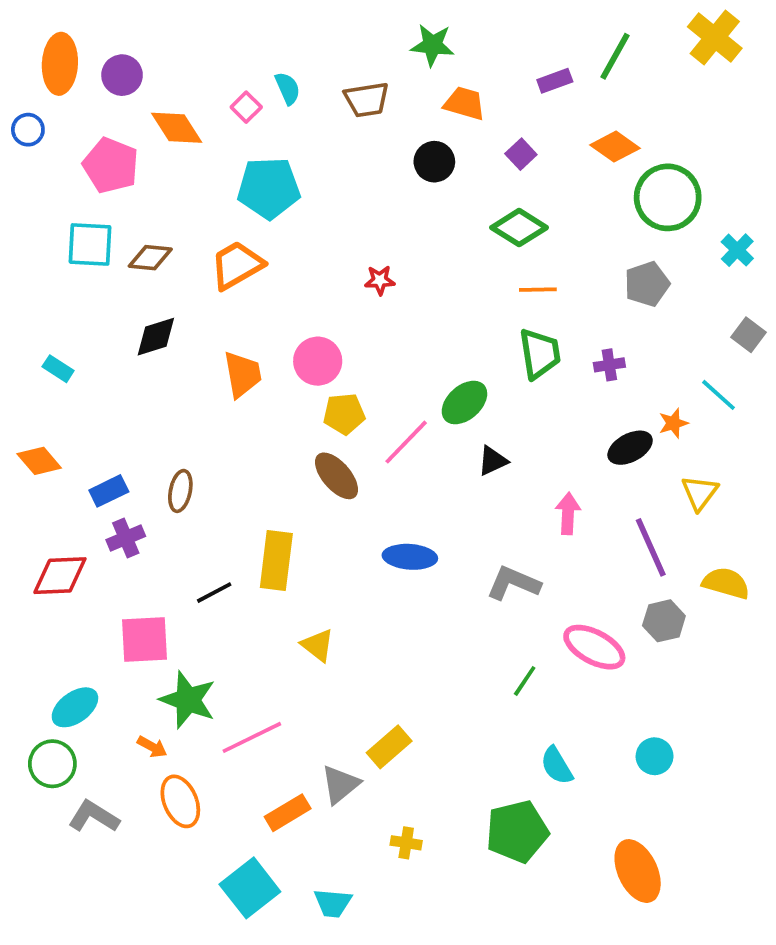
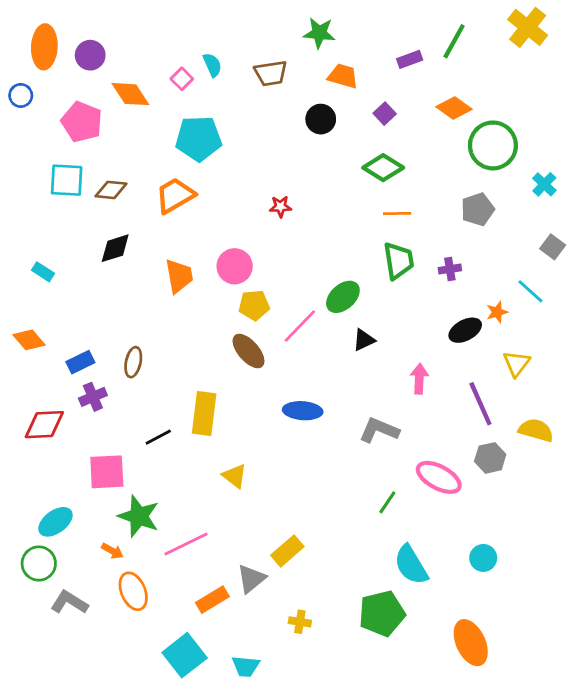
cyan semicircle: (557, 766) -> (411, 565), size x1.4

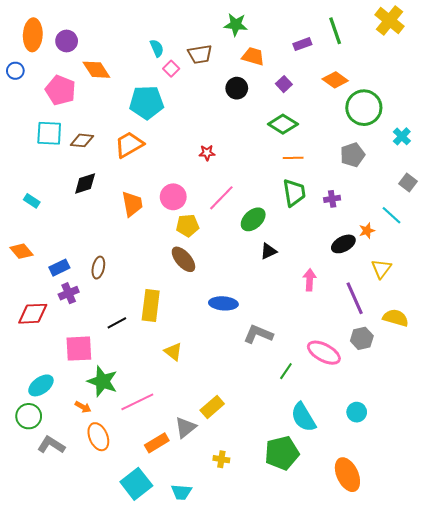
green line: (454, 41) -> (335, 31), turned -48
pink square: (182, 79) -> (171, 69), moved
pink line: (300, 326) -> (221, 198), moved
gray L-shape: (379, 430) -> (258, 334), moved

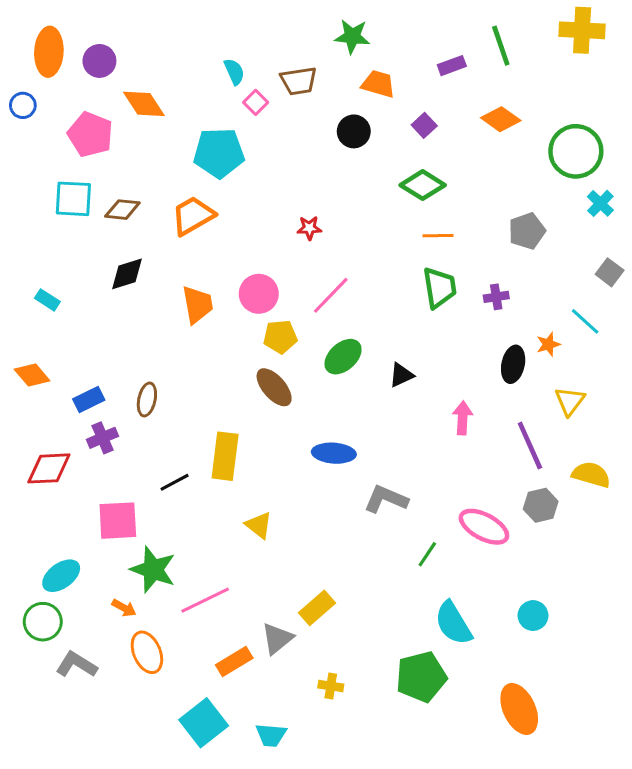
yellow cross: (389, 20) -> (582, 30), turned -36
green circle: (364, 108) -> (576, 151), moved
green ellipse: (253, 219) -> (343, 357), moved
black ellipse: (343, 244) -> (513, 364), turned -50

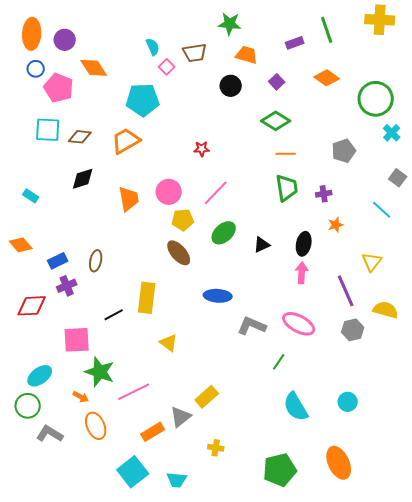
blue circle: (23, 105) -> (36, 69), moved
orange star: (548, 344) -> (336, 225), moved
black ellipse: (513, 364) -> (304, 244), moved
pink ellipse: (484, 527) -> (299, 324), moved
green pentagon: (421, 677) -> (280, 470), moved

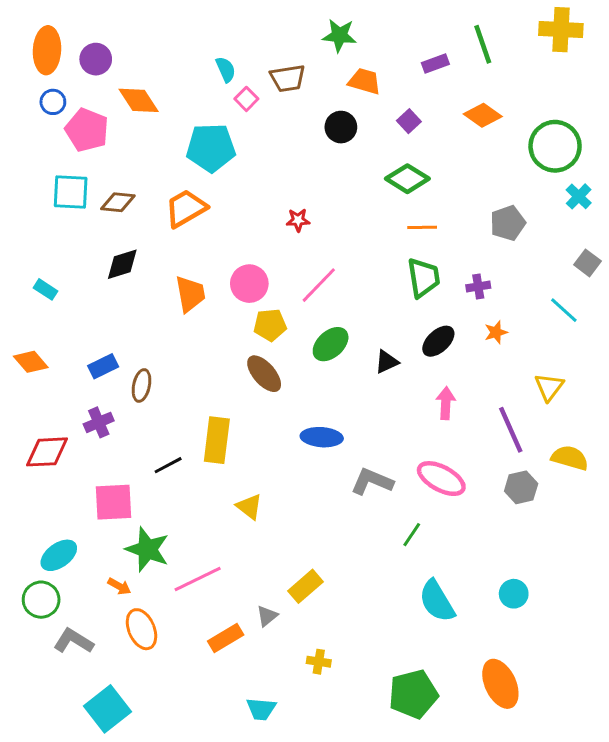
black ellipse: (304, 244) -> (438, 341), moved, turned 35
blue rectangle: (58, 261) -> (103, 366), moved
gray triangle: (181, 417) -> (267, 616), size x0.7
cyan square: (133, 472) -> (108, 709), moved

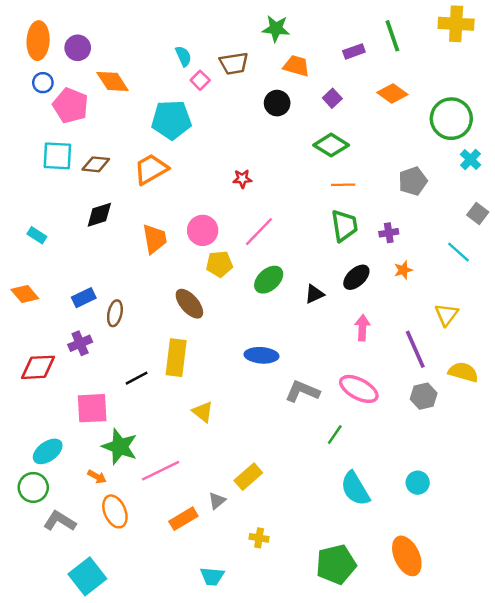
brown ellipse: (264, 374) -> (189, 304), moved

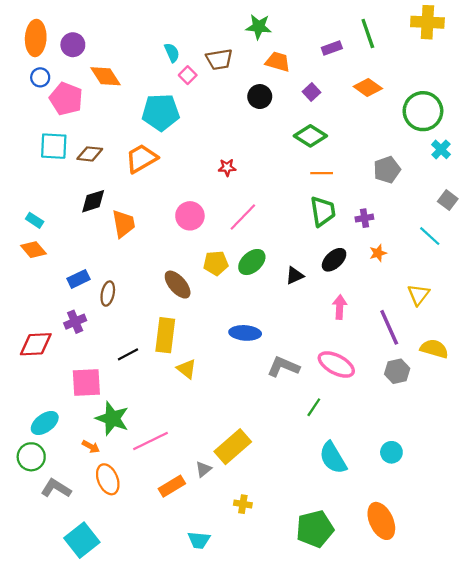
orange trapezoid: (155, 239) -> (124, 224), moved
yellow pentagon: (219, 264) -> (216, 263), moved
orange diamond: (25, 294) -> (33, 250), moved
yellow triangle: (203, 412) -> (187, 369), moved
yellow rectangle: (248, 477) -> (233, 447), size x1.4

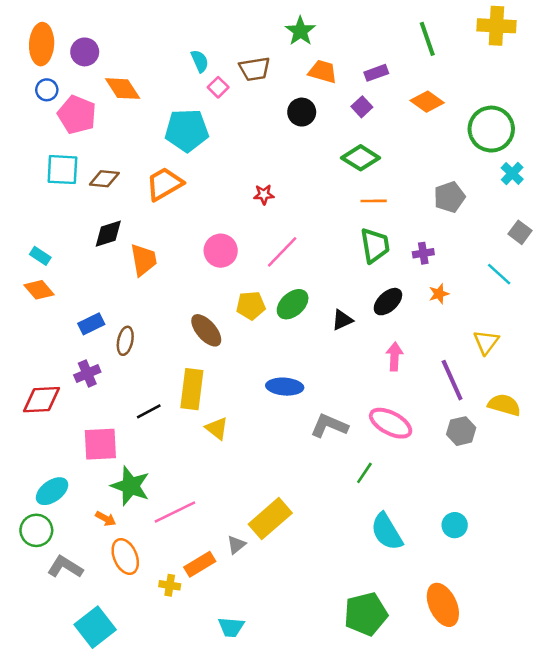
green star: (259, 27) -> (300, 31), turned 30
purple rectangle: (332, 48) -> (376, 73), moved
yellow cross: (243, 504) -> (170, 585), moved

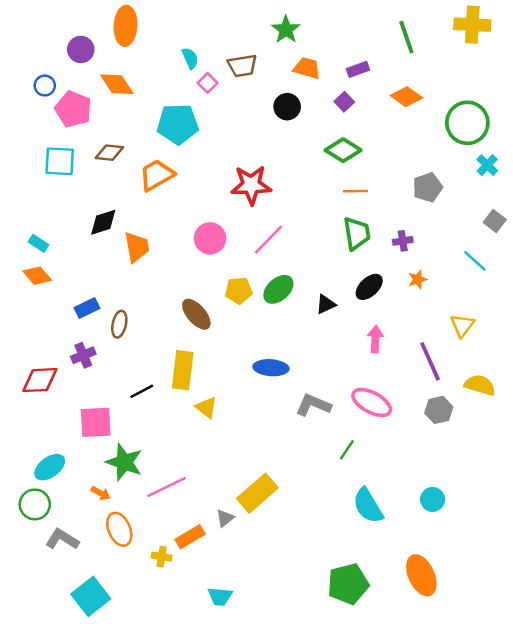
orange ellipse: (42, 44) -> (126, 26), moved
brown diamond: (104, 179) -> (109, 153), moved
red star: (264, 194) -> (251, 185), size x2.0

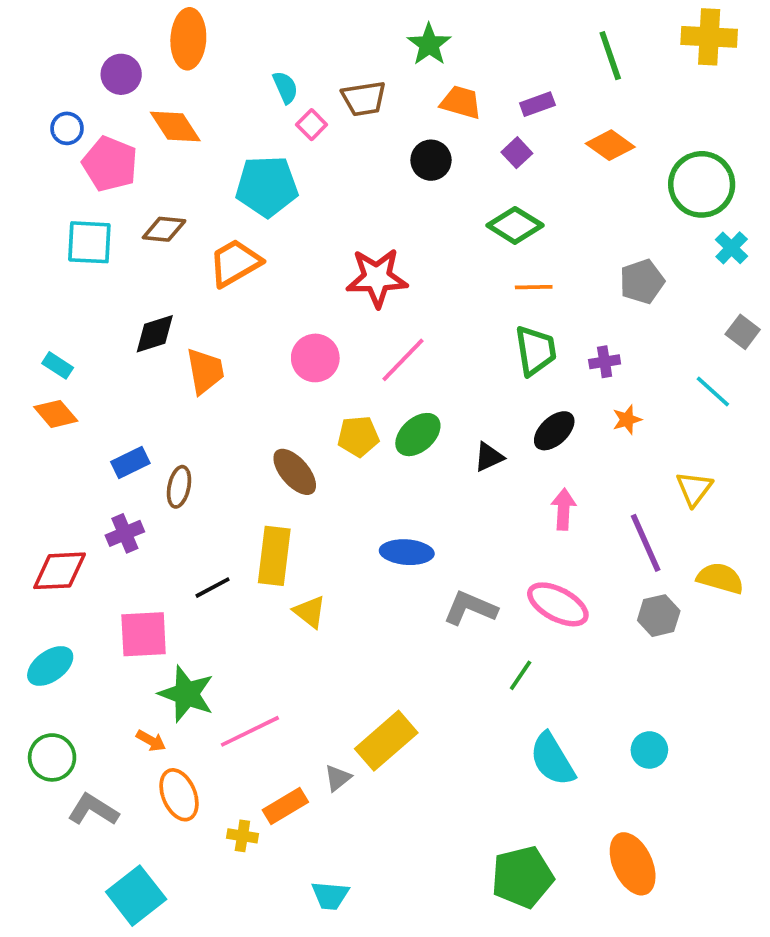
cyan ellipse: (50, 467) -> (50, 666), moved

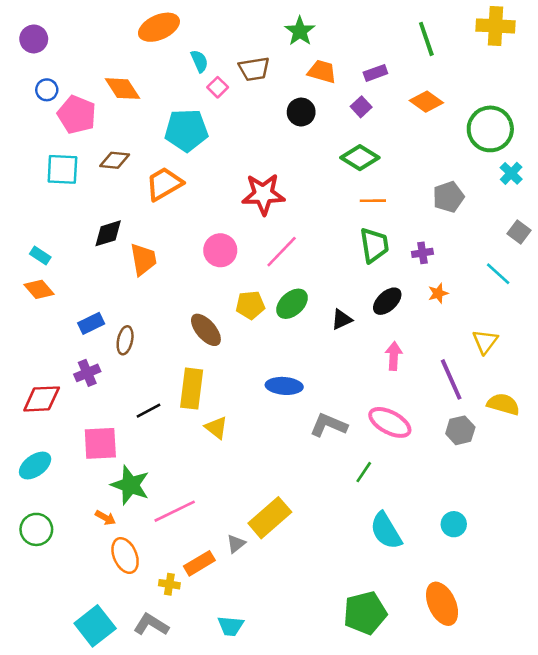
orange ellipse: (188, 39) -> (159, 27), moved, turned 63
purple circle: (121, 74) -> (34, 39), moved
gray L-shape: (93, 810) -> (151, 625), moved

